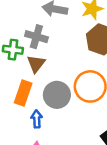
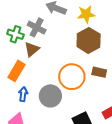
gray circle: (57, 95) -> (50, 96), moved

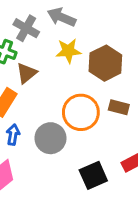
yellow star: (86, 14) -> (68, 51), moved
gray cross: (37, 27) -> (26, 28), moved

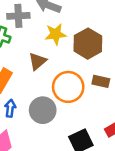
gray cross: (26, 28) -> (18, 16), turned -30
brown triangle: (27, 73) -> (37, 61), moved

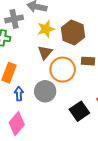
brown triangle: (37, 61) -> (45, 53), moved

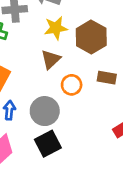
orange circle: (63, 70) -> (72, 85), size x0.6
black square: (79, 111) -> (48, 144), moved

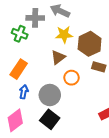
brown rectangle: (107, 78) -> (99, 67), moved
black square: (48, 144) -> (50, 119), turned -30

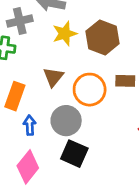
brown triangle: (58, 57) -> (53, 77), moved
brown rectangle: (99, 67) -> (125, 81), moved
orange circle: (72, 78) -> (90, 90), size x1.5

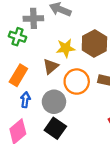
yellow star: (65, 34) -> (66, 48), moved

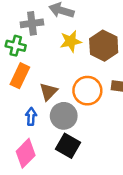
yellow star: (66, 48) -> (71, 41), moved
brown triangle: (51, 66) -> (48, 92), moved
orange rectangle: (18, 75) -> (20, 76), moved

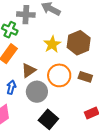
yellow star: (71, 41) -> (52, 44), moved, turned -30
black square: (68, 146) -> (48, 119), moved

